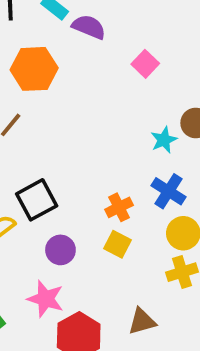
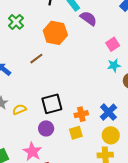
cyan star: (164, 140) -> (114, 65), moved
black square: (37, 200) -> (52, 104), moved
yellow square: (117, 244) -> (76, 133), turned 32

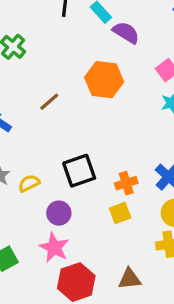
orange hexagon: (55, 33) -> (104, 80), moved
purple circle: (46, 128) -> (59, 213), moved

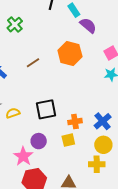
purple circle: (59, 213) -> (39, 141), moved

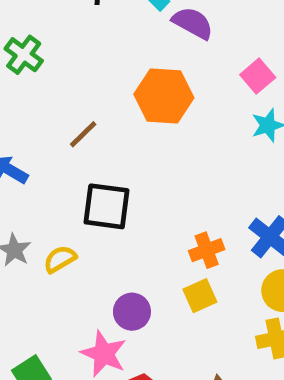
black square: (46, 109) -> (107, 206), moved, turned 30

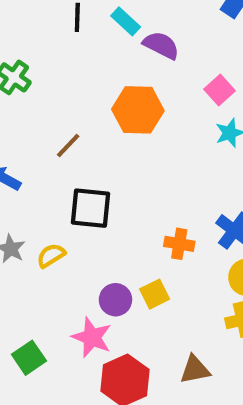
orange cross: (207, 250) -> (179, 244), turned 32
yellow square: (200, 296) -> (155, 294), moved

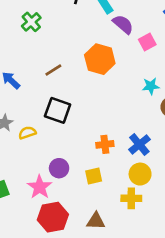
pink square: (219, 90) -> (147, 42), moved
orange cross: (179, 244) -> (105, 144), turned -30
yellow square: (155, 294) -> (94, 176), moved

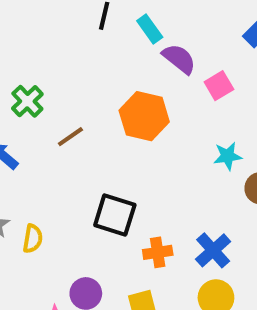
green cross: (31, 22) -> (27, 101), moved
black square: (58, 110) -> (115, 215), moved
yellow semicircle: (27, 133) -> (33, 239), turned 120

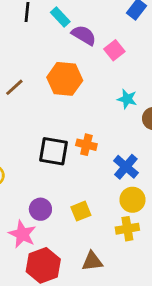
brown line: (70, 137) -> (14, 87), moved
cyan star: (228, 156) -> (127, 99), turned 30
orange cross: (158, 252) -> (86, 145), moved, turned 30

